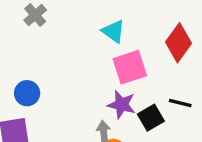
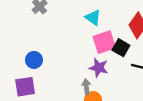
black square: (151, 118) -> (121, 48), moved, turned -30

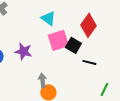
purple star: (99, 68) -> (23, 51), moved

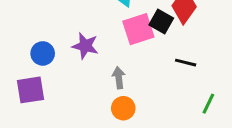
black square: (73, 45) -> (161, 22), moved
gray arrow: (42, 80) -> (119, 78), moved

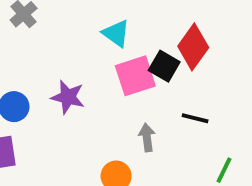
gray arrow: (119, 78) -> (147, 137), moved

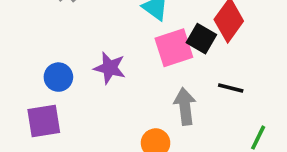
gray arrow: (147, 137) -> (185, 106), size x1.4

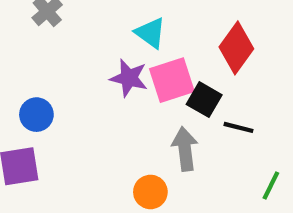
black square: (201, 39) -> (204, 100), moved
purple star: (110, 68) -> (129, 78), moved

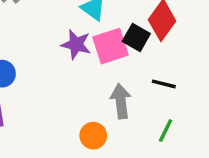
black square: (204, 100) -> (136, 38), moved
green line: (271, 186) -> (166, 130), moved

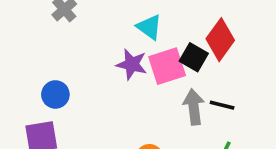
gray arrow: (121, 101) -> (194, 107), moved

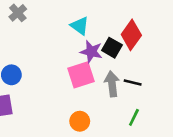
purple star: (132, 64) -> (91, 52), moved
pink square: (167, 66) -> (81, 75), moved

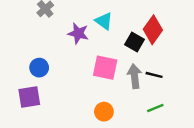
purple star: (91, 52) -> (78, 33), moved
pink square: (81, 75) -> (105, 68), turned 30
green line: (134, 117) -> (155, 108), turned 42

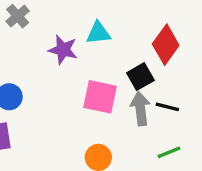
cyan triangle: (104, 21) -> (98, 33), turned -42
black square: (135, 42) -> (140, 77), moved, turned 30

